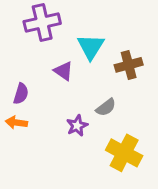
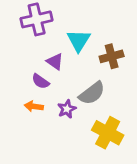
purple semicircle: (21, 94) -> (40, 81), moved, turned 108
gray semicircle: (106, 107) -> (92, 93), size x1.5
orange arrow: (16, 123) -> (34, 106), moved

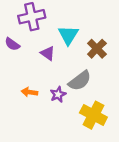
brown cross: (112, 56) -> (97, 49), turned -30
purple semicircle: (40, 81) -> (12, 44), moved

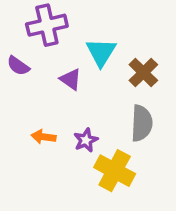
gray semicircle: (80, 81) -> (142, 123), moved, turned -50
yellow cross: (93, 115) -> (115, 171), moved

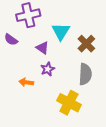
purple star: (86, 140) -> (48, 69), moved

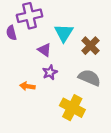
purple semicircle: (11, 40) -> (11, 33), moved, turned 40
gray semicircle: (85, 74) -> (89, 78), turned -70

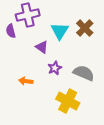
brown cross: (90, 46) -> (85, 28), moved
purple star: (50, 72) -> (55, 68), moved

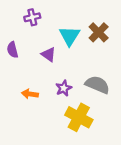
purple cross: (28, 15) -> (32, 17), size x0.6
purple semicircle: (11, 31) -> (12, 50), moved
purple star: (55, 68) -> (64, 88), moved

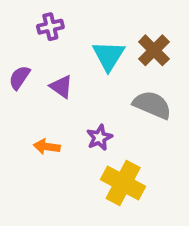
purple semicircle: (12, 50) -> (19, 78), turned 49
purple triangle: (49, 54) -> (61, 87), moved
gray semicircle: (97, 85) -> (152, 105), moved

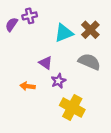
cyan triangle: (109, 56) -> (64, 33), turned 36
purple semicircle: (19, 78) -> (12, 24), moved
purple triangle: (61, 87) -> (46, 63), moved

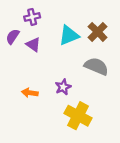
purple semicircle: (12, 24) -> (13, 36), moved
purple triangle: (46, 63) -> (33, 45), moved

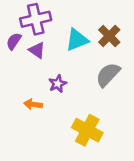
purple cross: (32, 17) -> (36, 19), size x1.6
gray semicircle: (96, 66) -> (108, 75), turned -70
purple star: (63, 87) -> (58, 84), moved

